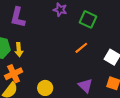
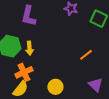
orange line: (81, 48) -> (86, 55), moved

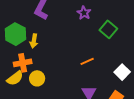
yellow circle: (55, 87) -> (37, 78), moved

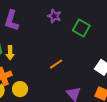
orange line: (87, 61) -> (56, 64), moved

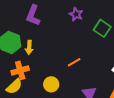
yellow circle: (20, 89) -> (51, 84), moved

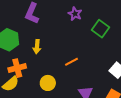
yellow arrow: (29, 47) -> (37, 47), moved

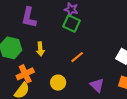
green square: (101, 29) -> (72, 24), moved

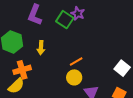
green square: (72, 24) -> (65, 20), moved
yellow circle: (58, 83) -> (74, 77), moved

